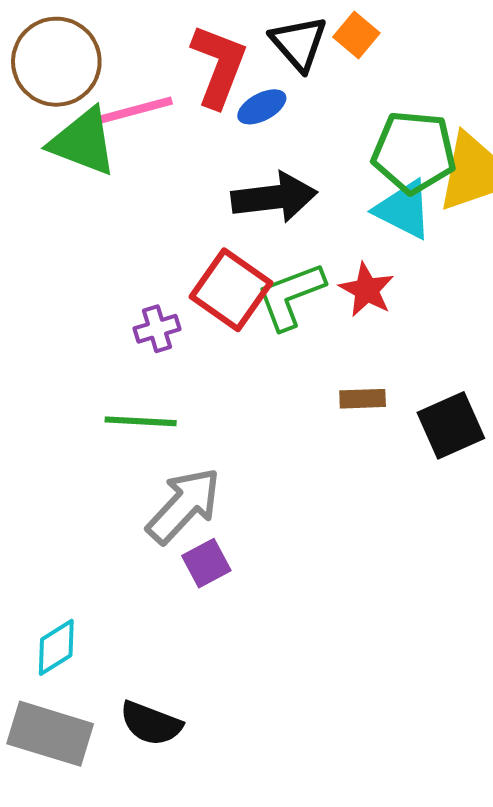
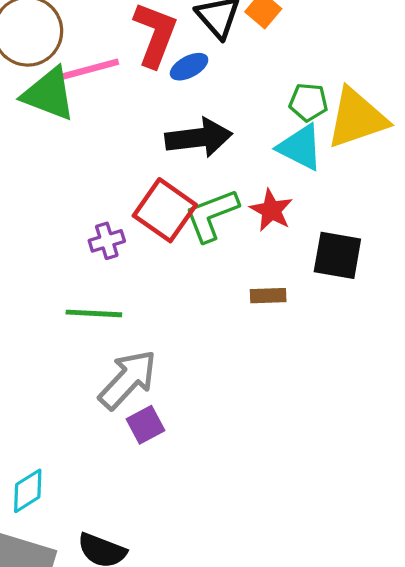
green pentagon: (414, 152) -> (308, 102), size x0.6
black square: (451, 425) -> (337, 255), moved, turned 34

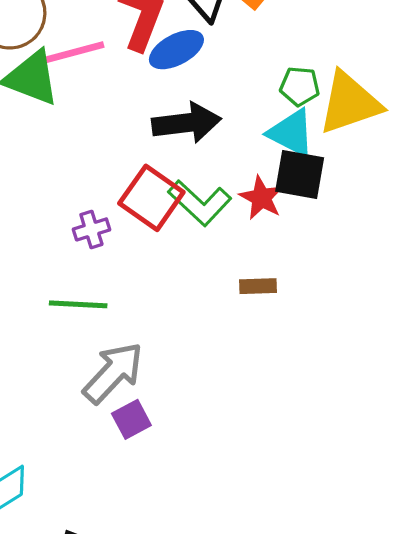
blue ellipse: (189, 67) -> (176, 50), size x1.4
green L-shape: (212, 215) -> (200, 203), turned -116
black square: (337, 255) -> (300, 175), moved

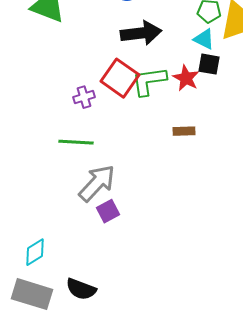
cyan triangle: (291, 133) -> (204, 39), size x0.7
black square: (300, 175) -> (209, 64), size x0.7
green L-shape: (200, 203) -> (149, 81), turned 129

